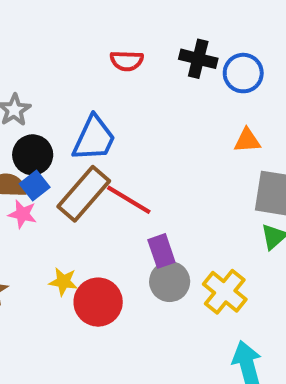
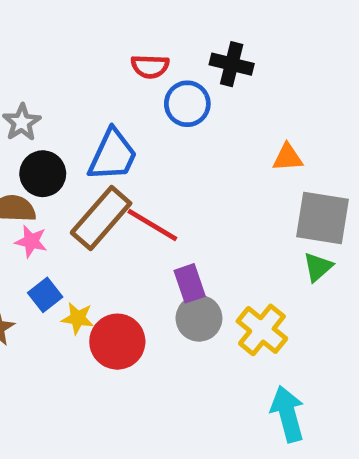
blue circle: (243, 73) -> (187, 104), moved
blue square: (35, 186) -> (45, 295), moved

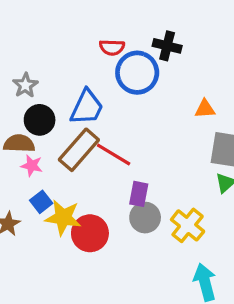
blue circle: (187, 104) -> (137, 73), size x1.4
purple rectangle: (190, 283) -> (139, 194), turned 30
yellow star: (78, 318) -> (63, 218), size x1.6

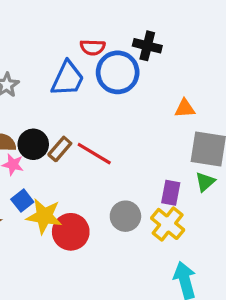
blue trapezoid: (87, 107) -> (68, 79), moved
black circle: (40, 120) -> (33, 144), moved
brown rectangle: (79, 150) -> (60, 149), size x0.6
purple rectangle: (139, 194) -> (171, 193), moved

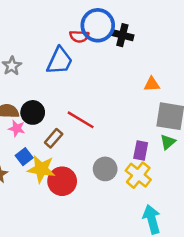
blue circle: (118, 72) -> (98, 25), moved
brown rectangle: (60, 149) -> (54, 138), moved

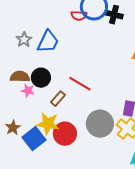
blue trapezoid: (60, 61) -> (48, 42), moved
blue square: (24, 157) -> (34, 139), moved, size x1.6
gray circle: (105, 169) -> (100, 124), size x1.4

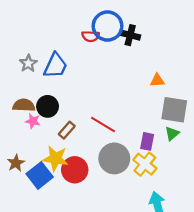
red line: (80, 84) -> (103, 124), moved

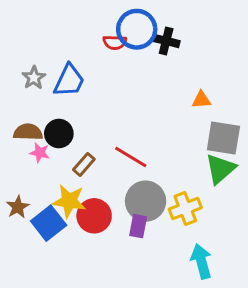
green triangle: (172, 134) -> (220, 169), size x1.6
purple rectangle: (147, 141) -> (138, 226), moved
yellow cross: (145, 164) -> (185, 208), turned 30

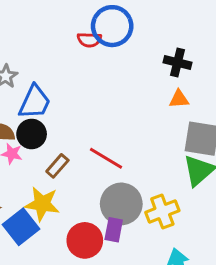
black cross: (166, 41) -> (178, 63), moved
blue trapezoid: (69, 81) -> (35, 102), moved
red circle: (94, 216) -> (85, 240), moved

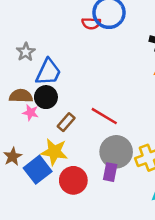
red circle: (85, 240) -> (73, 180), moved

